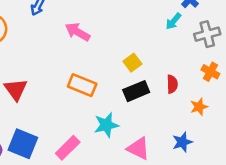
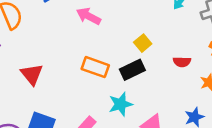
red semicircle: (172, 84) -> (182, 62), turned 96
black rectangle: (136, 91) -> (132, 70), moved

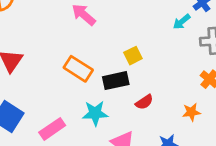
red semicircle: (182, 62) -> (144, 102), moved, turned -48

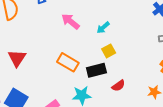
cyan arrow: (182, 22) -> (103, 28), moved

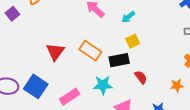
red triangle: (17, 58) -> (55, 52), moved
red semicircle: (118, 86) -> (141, 77), turned -96

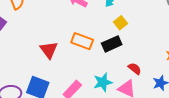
red semicircle: (141, 77) -> (135, 69), moved
cyan star: (103, 85) -> (103, 82), moved

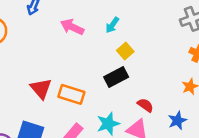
orange rectangle: (82, 41) -> (71, 94), moved

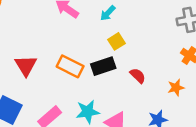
orange rectangle: (71, 94) -> (70, 66), moved
red semicircle: (145, 105) -> (138, 76), moved

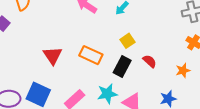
yellow square: (117, 41) -> (128, 41), moved
black rectangle: (103, 66) -> (122, 67), moved, turned -42

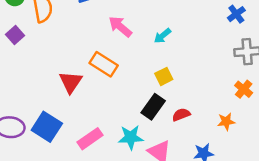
orange rectangle: (91, 55) -> (104, 64), moved
red semicircle: (150, 61) -> (181, 115), moved, turned -72

